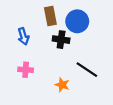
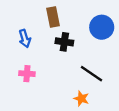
blue circle: (77, 21) -> (102, 27), moved
orange star: (62, 85) -> (81, 99), moved

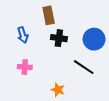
blue circle: (102, 27) -> (94, 39), moved
orange star: (81, 99) -> (58, 90), moved

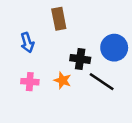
black cross: (59, 38) -> (80, 59), moved
orange star: (58, 90) -> (63, 80), moved

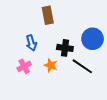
blue arrow: (27, 43) -> (31, 43), moved
pink cross: (30, 82) -> (24, 66), turned -32

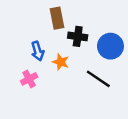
black cross: (65, 48) -> (78, 36), moved
orange star: (51, 65) -> (61, 62), moved

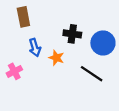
brown rectangle: (57, 18) -> (23, 17), moved
pink cross: (29, 79) -> (14, 71), moved

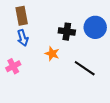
blue circle: (103, 43) -> (95, 27), moved
blue arrow: (35, 48) -> (23, 38), moved

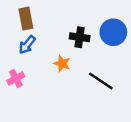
blue arrow: (23, 38) -> (27, 45), turned 56

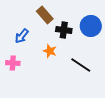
brown rectangle: (26, 19) -> (45, 15), moved, turned -30
pink cross: (16, 78) -> (13, 63), turned 32

